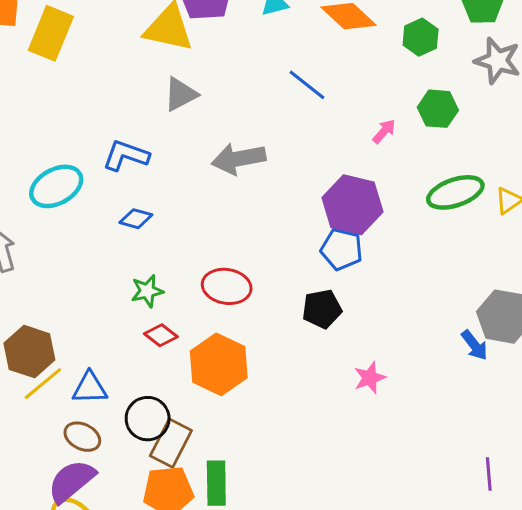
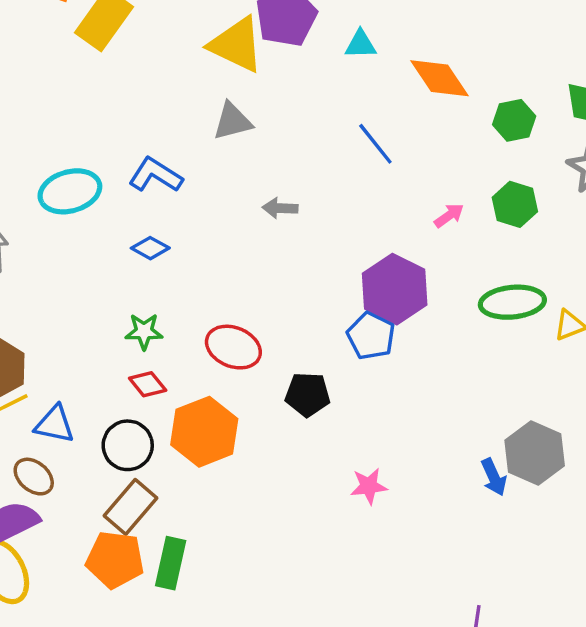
gray arrow: (239, 159) -> (280, 208), size x0.6
black pentagon: (322, 309) -> (308, 394), moved
black circle: (148, 419) -> (128, 445), moved

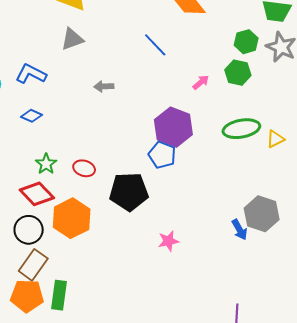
green hexagon: (514, 120) -> (246, 42), moved
green star: (144, 331) -> (46, 164), moved, turned -30
red ellipse: (233, 347) -> (84, 168), size x0.7
red diamond: (148, 384) -> (37, 194), size x1.6
black pentagon: (308, 394) -> (129, 192), size x1.5

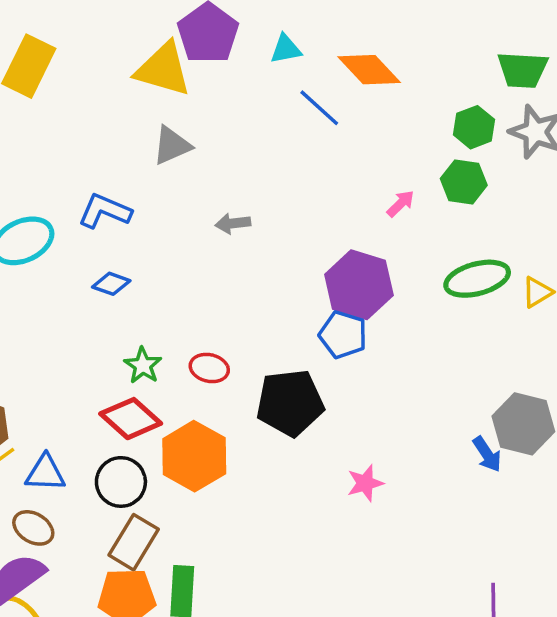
blue line: (155, 45) -> (319, 108), moved

